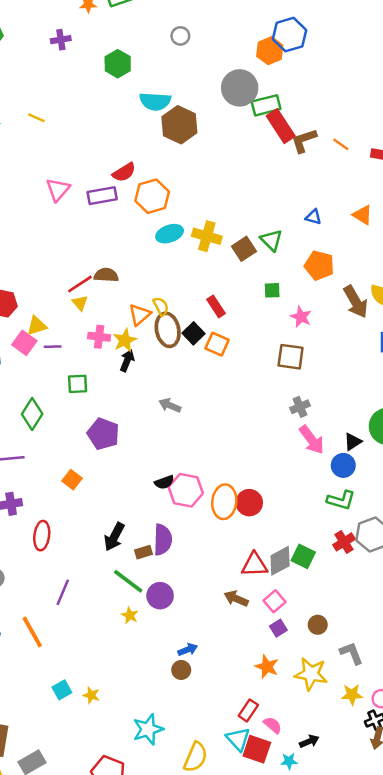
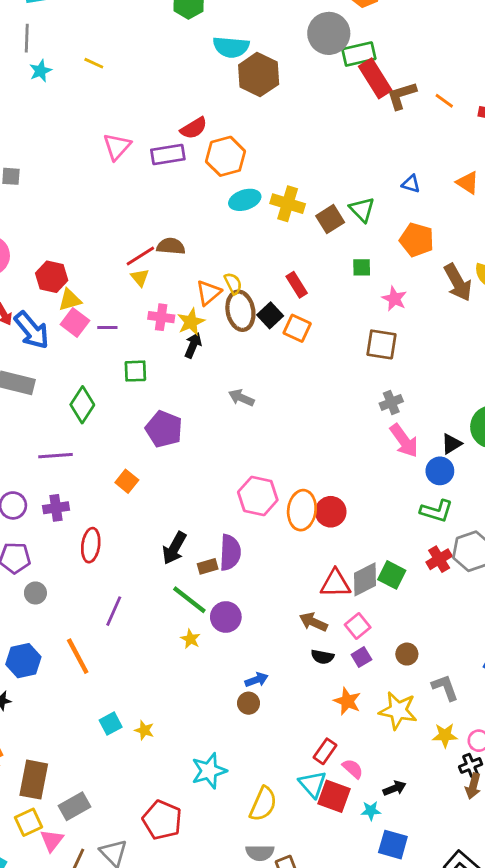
yellow triangle: (37, 326) -> (70, 300), moved
black semicircle: (164, 482) -> (322, 657), moved, turned 30

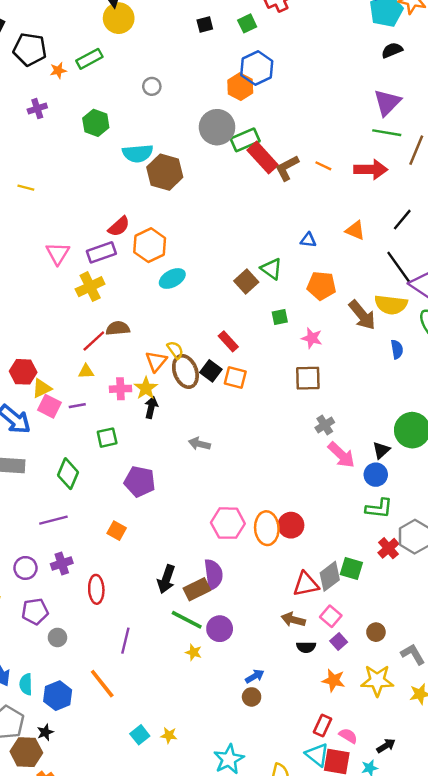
yellow cross: (288, 204) -> (90, 287), moved, turned -32
yellow triangle: (140, 278) -> (86, 371), moved, turned -42
brown rectangle: (208, 566) -> (197, 589), size x1.5

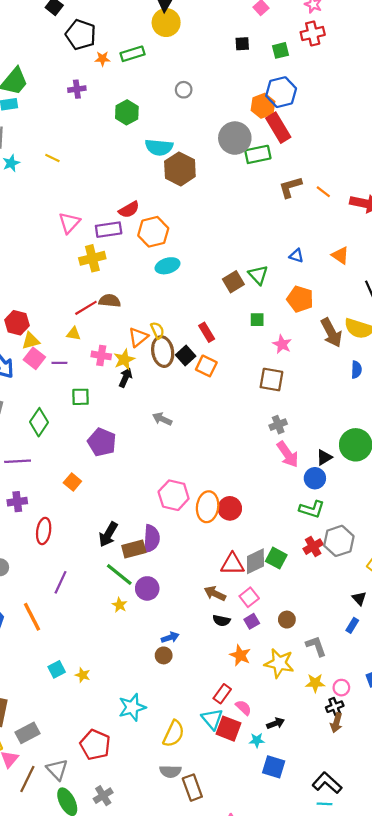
red rectangle: (263, 158) -> (278, 128), moved

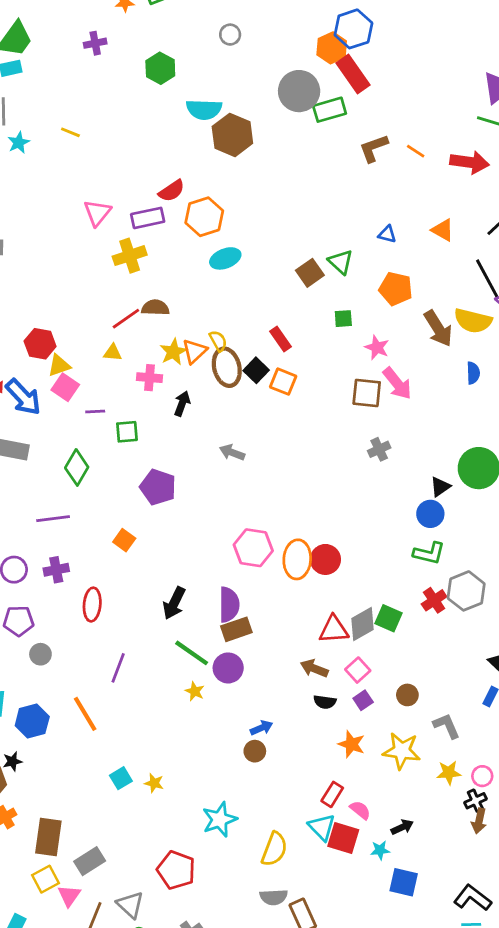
yellow star: (124, 359) -> (173, 352), moved
purple line: (59, 363) -> (95, 412), moved
pink arrow: (288, 454) -> (397, 383), moved
brown rectangle: (134, 549) -> (236, 629), moved

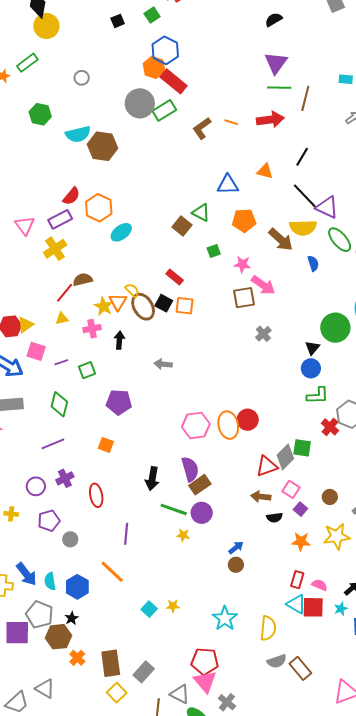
blue triangle: (387, 234) -> (228, 185), size x1.6
yellow triangle: (59, 365) -> (25, 325), moved
pink triangle: (69, 896) -> (205, 682), moved, size x1.4

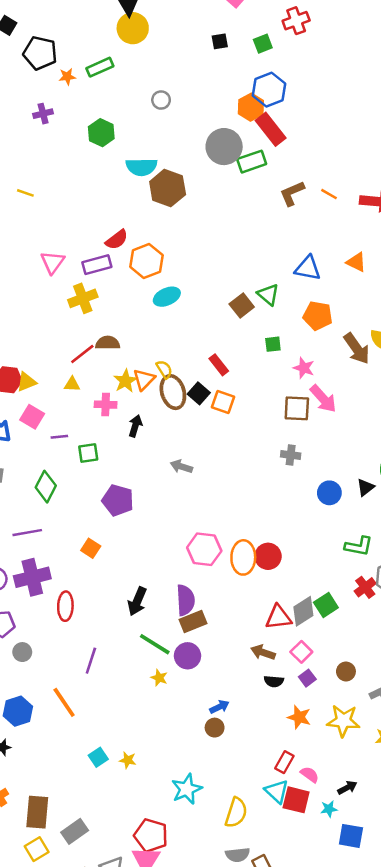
gray cross: (263, 334) -> (291, 455), moved, turned 35
blue circle: (311, 368) -> (329, 493), moved
green square: (302, 448) -> (326, 605), turned 36
purple cross: (65, 478) -> (32, 577), size x1.6

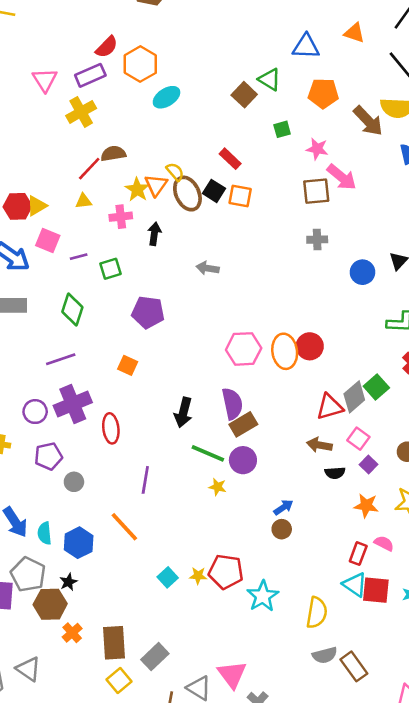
pink semicircle: (310, 775) -> (384, 543), moved
red pentagon: (151, 835) -> (226, 572), moved

